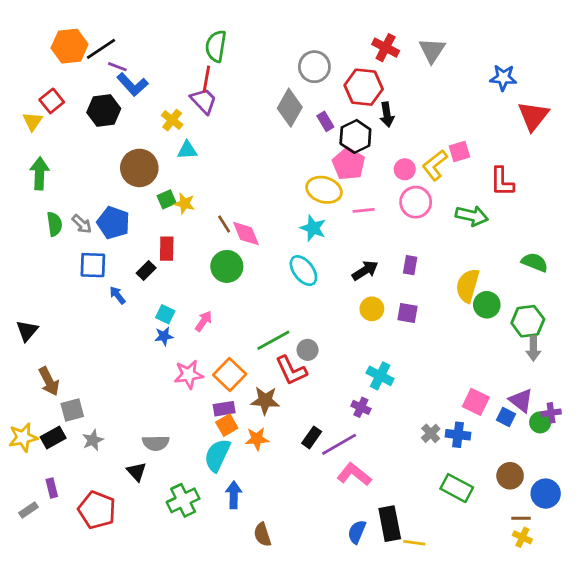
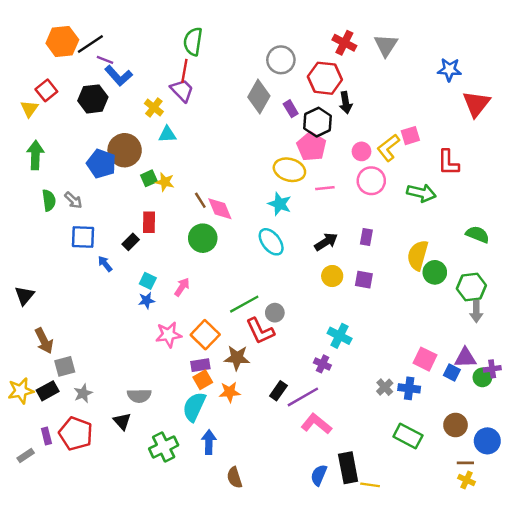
blue pentagon: (113, 223) -> (101, 164), moved
purple triangle: (521, 400) -> (465, 358), turned -40
red pentagon: (97, 510) -> (76, 434), moved

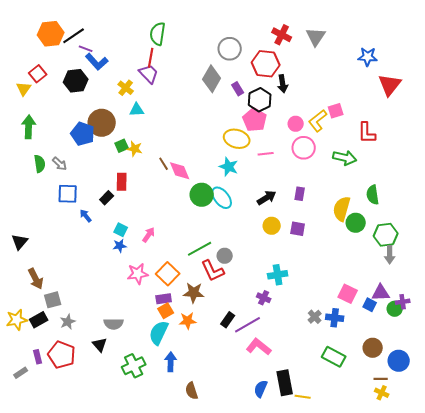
green semicircle: (478, 234) -> (373, 195), moved, turned -120
green circle: (203, 238) -> (202, 195), moved
cyan cross: (340, 336) -> (278, 275), turned -36

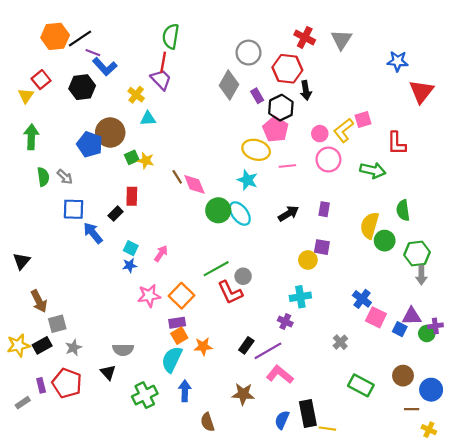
blue arrow: (86, 216) -> (93, 233), size x1.5
yellow circle: (272, 226) -> (308, 260), moved
brown star: (194, 293) -> (243, 394), moved
blue cross: (335, 318) -> (362, 299), moved, turned 30
yellow cross: (382, 393) -> (429, 430), moved

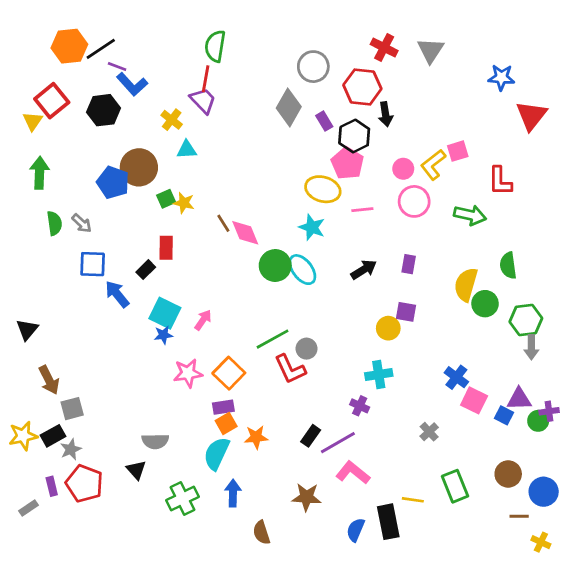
red square: (41, 80) -> (52, 101), size x1.4
cyan square: (131, 248) -> (165, 313), size x1.6
gray star: (73, 348) -> (71, 449), moved
green rectangle: (361, 385) -> (455, 486), turned 40
yellow line: (327, 429) -> (413, 500), moved

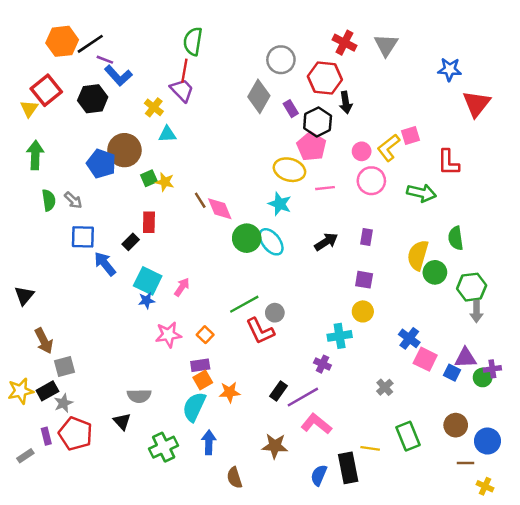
yellow circle: (388, 328) -> (363, 311), moved
orange square: (229, 373) -> (205, 335), size x0.6

